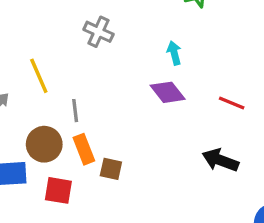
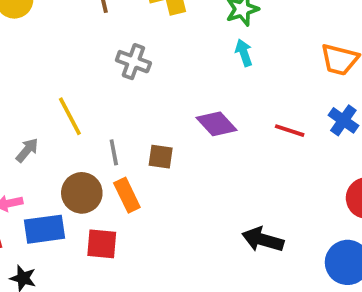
cyan arrow: (174, 53) -> (244, 53), moved
black arrow: (220, 160) -> (263, 240), moved
brown square: (111, 169) -> (161, 157), moved

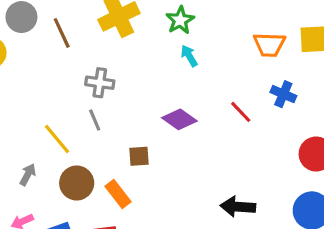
red line: (290, 131) -> (241, 112), turned 40
gray line: (114, 152) -> (95, 120), moved
brown circle: (82, 193) -> (77, 183), moved

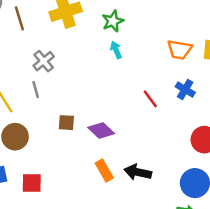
gray cross: (100, 83) -> (44, 61), turned 35
purple diamond: (179, 119) -> (101, 131), moved
orange rectangle: (118, 194) -> (104, 170), moved

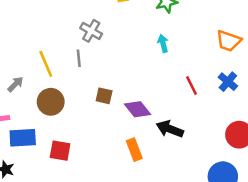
cyan arrow: (116, 50) -> (163, 43), moved
gray cross: (44, 61) -> (91, 31), turned -30
black arrow: (138, 172) -> (170, 129), moved

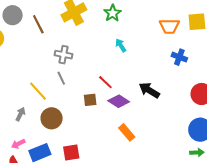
red line: (191, 85) -> (105, 82), moved
black arrow: (170, 129) -> (149, 90), moved, turned 30

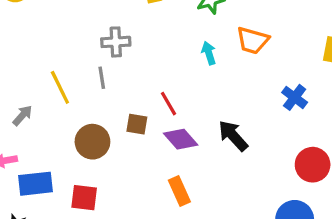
orange trapezoid: (169, 26) -> (253, 40), moved
gray cross: (63, 55) -> (116, 42), turned -30
brown circle: (52, 118) -> (92, 142), moved

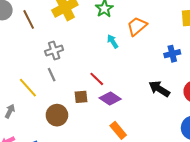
orange trapezoid: (253, 40) -> (137, 26), turned 140
blue cross: (295, 97) -> (172, 54), turned -35
black arrow: (233, 136) -> (159, 89), moved

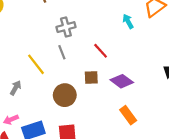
red line: (97, 79) -> (101, 51), moved

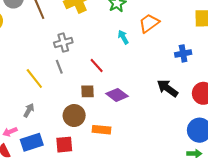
gray arrow: (16, 88) -> (29, 110), moved
brown circle: (65, 95) -> (74, 116), moved
orange rectangle: (128, 115) -> (101, 130), moved, turned -48

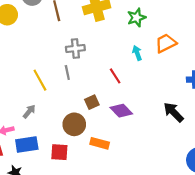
red line: (97, 66) -> (115, 76), moved
brown square: (88, 91) -> (92, 102), turned -32

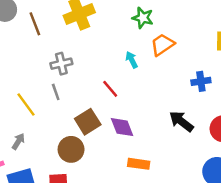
green star: (136, 18) -> (143, 18), moved, turned -30
brown square: (92, 102) -> (88, 122), size x1.5
purple diamond: (121, 111) -> (122, 127), turned 30
orange rectangle: (100, 143) -> (139, 164), moved

